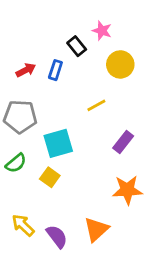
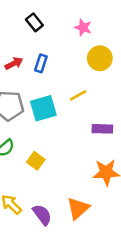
black rectangle: (77, 46) -> (34, 22), moved
purple rectangle: (123, 142) -> (102, 129), turned 54
cyan square: (58, 143) -> (43, 108), moved

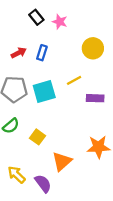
pink star: (83, 27) -> (60, 22), moved
purple rectangle: (102, 129) -> (95, 98), moved
orange triangle: (78, 208) -> (62, 161), moved

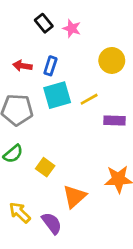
red arrow: (19, 53) -> (22, 66), turned -144
cyan square: (44, 92) -> (57, 95), moved

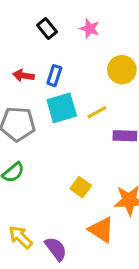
pink star: (72, 28) -> (90, 29), moved
yellow square: (45, 167) -> (81, 187), moved
orange triangle: (74, 197) -> (101, 230), moved, turned -45

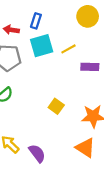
red arrow: (24, 76) -> (11, 30), moved
orange triangle: (101, 230) -> (85, 148), moved

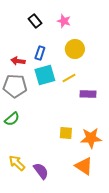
yellow circle: (88, 16) -> (75, 49), moved
yellow square: (56, 106) -> (66, 133), moved, turned -32

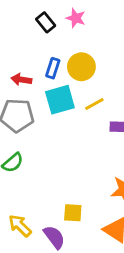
pink star: (64, 21) -> (76, 18), moved
yellow circle: (75, 49) -> (81, 67), moved
yellow square: (66, 133) -> (73, 213), moved

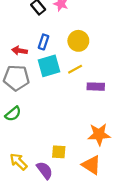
yellow circle: (81, 67) -> (78, 41), moved

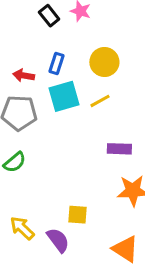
purple rectangle: (96, 87) -> (119, 149), moved
orange triangle: (91, 165) -> (125, 249), moved

